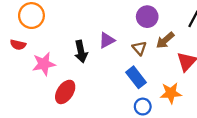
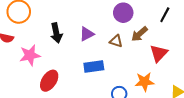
brown triangle: (139, 48) -> (116, 41), turned -32
black arrow: (81, 51) -> (56, 33), moved
blue rectangle: (136, 77) -> (94, 66), moved, turned -60

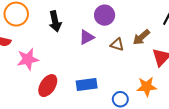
purple circle: (123, 13) -> (105, 15), moved
black arrow: (56, 33) -> (55, 21), moved
blue rectangle: (94, 66) -> (87, 84), moved

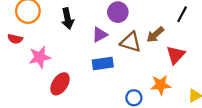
brown triangle: (117, 45) -> (131, 42), size x1.5
blue rectangle: (87, 84) -> (103, 64), moved

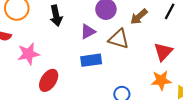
brown arrow: (155, 35) -> (139, 17), moved
orange star: (161, 85) -> (161, 80), moved

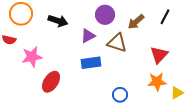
black arrow: (56, 16) -> (58, 21), turned -60

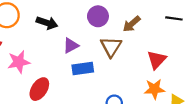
black line: (165, 17) -> (174, 18), moved, turned 70
purple triangle: (88, 36) -> (71, 46), moved
brown triangle: (117, 43) -> (111, 47), turned 45

